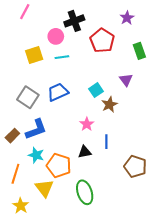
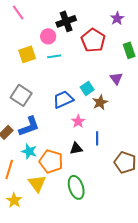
pink line: (25, 12) -> (18, 12), turned -63
blue trapezoid: (58, 92) -> (63, 99), moved

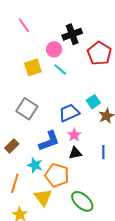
cyan line: (54, 56) -> (60, 69), turned 48
pink star: (78, 121) -> (74, 135), moved
blue L-shape: (29, 126) -> (49, 141), moved
black triangle: (76, 148) -> (75, 153), moved
green ellipse: (76, 187) -> (82, 201), turned -30

